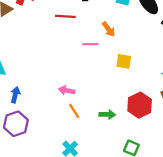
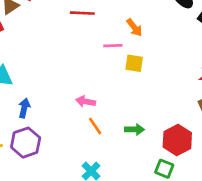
yellow square: (124, 61) -> (134, 63), moved
red hexagon: (140, 105) -> (177, 140), moved

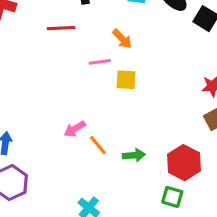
pink arrow: (86, 102) -> (75, 129), turned -36
orange line: (95, 126) -> (98, 145), moved

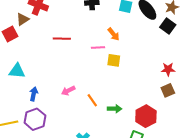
red line: (61, 28) -> (62, 39), moved
pink arrow: (75, 129) -> (68, 91), moved

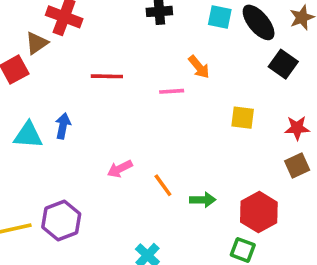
black square: (168, 26) -> (283, 64), moved
yellow square: (114, 60) -> (243, 118), moved
blue arrow: (34, 94) -> (63, 126), moved

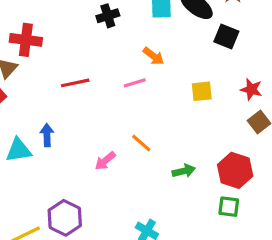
red star: (297, 128) -> (251, 89), turned 30
orange line: (163, 185) -> (141, 143), moved

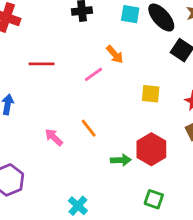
pink line: (135, 83) -> (94, 74), turned -30
pink arrow: (105, 161) -> (54, 137), turned 72
red hexagon: (235, 170) -> (151, 149), moved

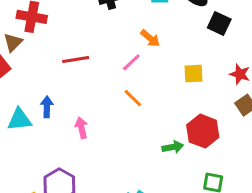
orange line: (89, 128) -> (133, 98), moved
pink arrow: (54, 137) -> (81, 128), moved, turned 42

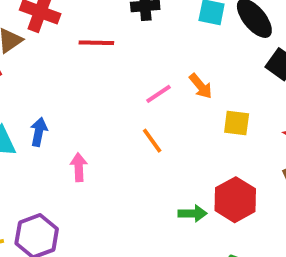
orange arrow: (150, 38) -> (201, 86), moved
red line: (76, 60) -> (96, 43), moved

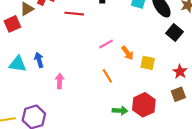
orange arrow: (201, 86) -> (127, 53), moved
blue arrow: (39, 132) -> (39, 60), turned -32
orange line: (152, 141) -> (107, 76), moved

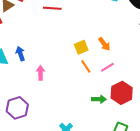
pink line: (106, 44) -> (107, 67), moved
yellow square: (148, 63) -> (81, 47), moved, turned -32

